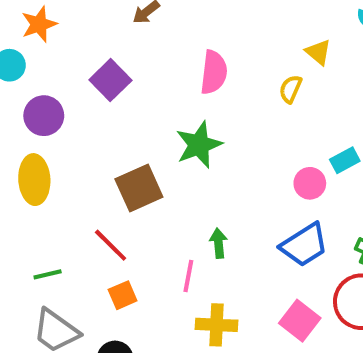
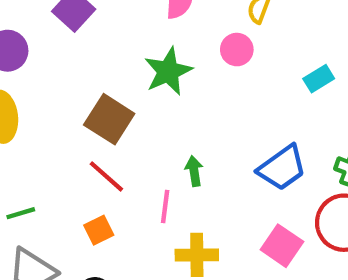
pink circle: (310, 183) -> (237, 50), moved
brown square: (139, 188) -> (109, 119), turned -30
red line: (111, 245) -> (106, 176), moved

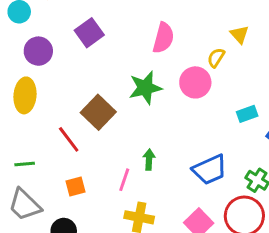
pink circle: (237, 50) -> (195, 82), size x1.4
red line: (106, 176) -> (69, 139), moved

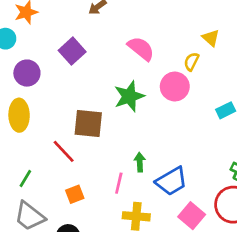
pink semicircle: (163, 38) -> (141, 49), turned -60
brown square: (98, 112) -> (88, 123), turned -32
green line: (25, 164) -> (25, 178), turned -48
blue trapezoid: (210, 170) -> (171, 181), moved

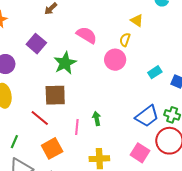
green star: (129, 96) -> (65, 63), moved
blue trapezoid: (171, 181) -> (147, 116), moved
pink line: (119, 183) -> (77, 127), moved
orange square: (75, 194) -> (52, 148), size x1.5

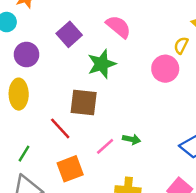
pink semicircle: (87, 35) -> (118, 27), moved
green arrow: (97, 119) -> (132, 139), turned 104
pink line: (77, 127) -> (105, 146), turned 35

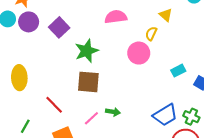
pink semicircle: (118, 27) -> (116, 17), moved, turned -45
purple circle: (27, 54) -> (29, 22), moved
brown square: (84, 102) -> (88, 82), moved

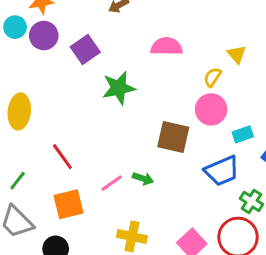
pink circle: (139, 53) -> (211, 109), moved
brown square: (88, 82) -> (173, 137), moved
blue trapezoid: (165, 115) -> (222, 171), moved

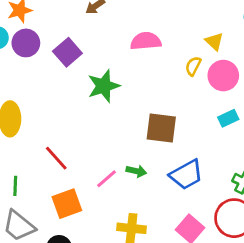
pink circle: (211, 109) -> (223, 76), moved
blue trapezoid: (222, 171) -> (186, 175), moved
green line: (18, 181) -> (15, 186), turned -30

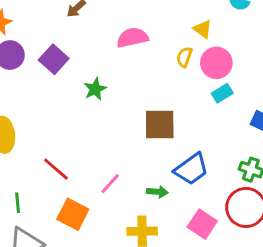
green star: (104, 86) -> (95, 89), size x0.7
cyan rectangle: (228, 118) -> (222, 93), moved
green arrow: (136, 171) -> (157, 192), moved
orange square: (67, 204) -> (73, 214), turned -36

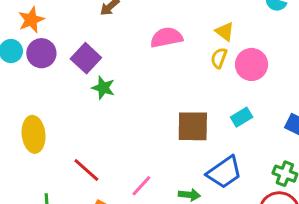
yellow triangle: (203, 29) -> (225, 32), moved
green star: (95, 89) -> (103, 88), moved, turned -30
cyan rectangle: (222, 93) -> (242, 117), moved

